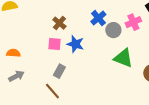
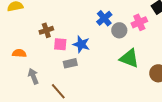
brown cross: (59, 23) -> (46, 30), moved, turned 32
gray rectangle: (59, 71) -> (70, 63), moved, turned 48
gray arrow: (16, 76) -> (33, 76), moved, turned -84

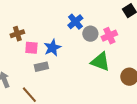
pink cross: (139, 22) -> (109, 36), moved
blue star: (81, 44) -> (52, 48), turned 30

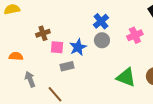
gray circle: (90, 34) -> (102, 40), moved
green triangle: (100, 62) -> (126, 77), moved

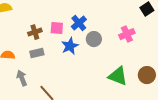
blue cross: (101, 21) -> (79, 23), moved
pink square: (57, 47) -> (57, 28), moved
gray rectangle: (67, 66) -> (37, 53), moved

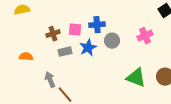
blue cross: (79, 23) -> (97, 25), turned 35
gray rectangle: (37, 53) -> (65, 52), moved
gray arrow: (22, 78) -> (50, 80), moved

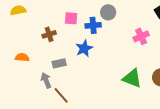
pink square: (75, 30) -> (71, 18), moved
gray circle: (112, 41) -> (108, 12), moved
gray rectangle: (65, 52) -> (59, 63), moved

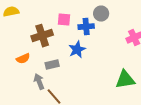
brown cross: (49, 34) -> (42, 36), size x1.5
orange semicircle: (22, 57) -> (23, 59), moved, turned 152
green triangle: (132, 78) -> (125, 80), turned -30

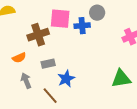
pink square: (64, 20) -> (60, 19), size x1.5
blue star: (77, 50) -> (66, 79), moved
gray arrow: (39, 82) -> (26, 81), moved

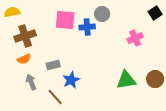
brown cross: (38, 35) -> (25, 36), moved

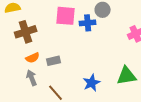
orange semicircle: (24, 59) -> (33, 58), moved
blue star: (71, 80) -> (92, 83), moved

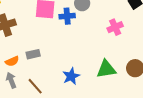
orange semicircle: (33, 58) -> (12, 61), moved
gray arrow: (32, 78) -> (11, 80), moved

